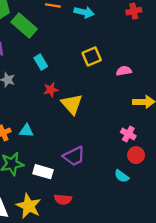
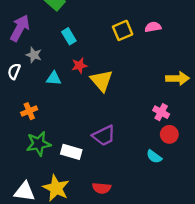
pink semicircle: (124, 71) -> (153, 27), moved
cyan triangle: (26, 131) -> (54, 78), moved
red semicircle: (63, 199) -> (102, 188), moved

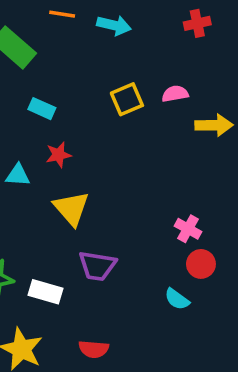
cyan rectangle: (69, 36) -> (42, 109), turned -35
yellow arrow: (177, 78) -> (214, 125), moved
yellow triangle: (102, 81) -> (71, 208), moved
purple trapezoid: (104, 136) -> (97, 266), turned 35

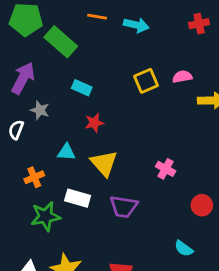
cyan triangle: (18, 175) -> (66, 152), moved
pink cross: (188, 229) -> (166, 169), moved
white rectangle: (46, 292) -> (78, 198), moved
cyan semicircle: (177, 299) -> (184, 248), moved

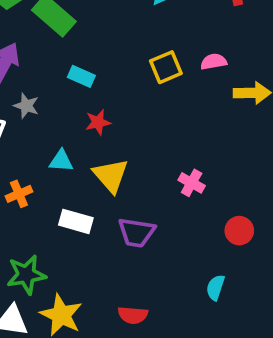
green star: (45, 216) -> (26, 275), moved
cyan semicircle: (184, 248) -> (215, 288), turned 72

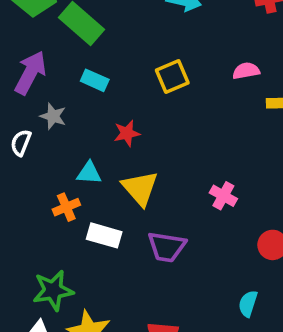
yellow square: (166, 67) -> (172, 77), moved
cyan rectangle: (81, 76) -> (95, 80), moved
orange cross: (19, 194) -> (66, 207), moved

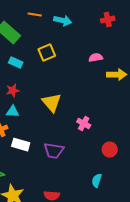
yellow square: (172, 77) -> (47, 53), moved
red star: (127, 133) -> (13, 91), moved
yellow triangle: (140, 188) -> (52, 103), moved

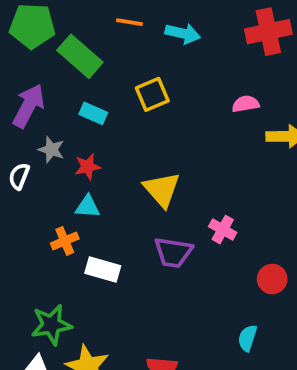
red cross: (108, 20) -> (268, 32), size x1.6
purple trapezoid: (54, 151) -> (173, 252), moved

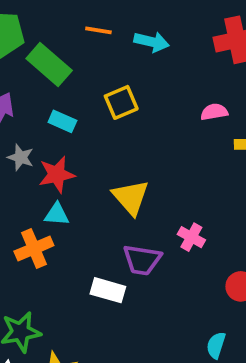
red star: (88, 167) -> (57, 175), size x1.4
orange cross: (65, 241) -> (34, 248), size x1.4
white rectangle: (103, 269) -> (108, 290), moved

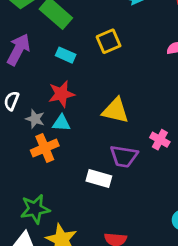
gray star: (21, 157) -> (35, 119), moved
yellow triangle: (131, 197) -> (115, 111), turned -36

